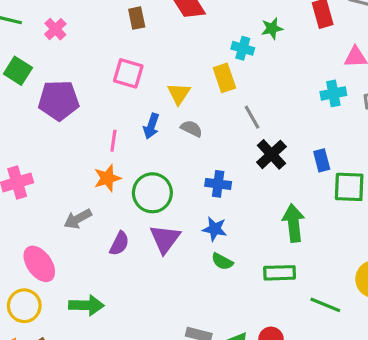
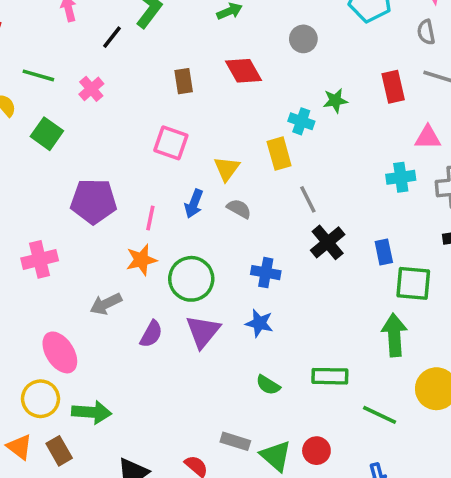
purple pentagon: (59, 100) -> (94, 201), moved
green arrow: (294, 223) -> (394, 335), moved
green semicircle: (222, 261) -> (268, 385), moved
green arrow: (86, 305) -> (92, 412), moved

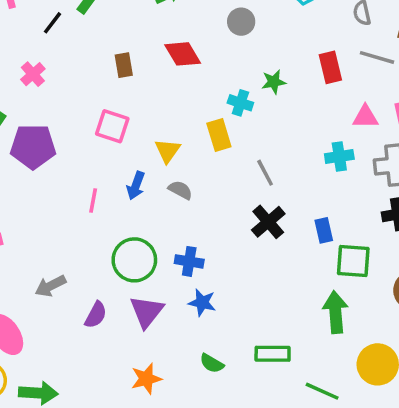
gray line: (308, 199) -> (265, 173), moved
purple pentagon: (94, 201) -> (33, 146), moved
orange star: (141, 260) -> (146, 379), moved
blue cross: (266, 273) -> (189, 261), moved

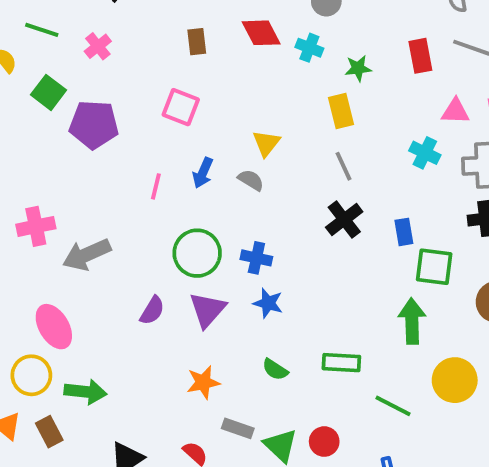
cyan cross: (240, 103) -> (309, 48), moved
yellow rectangle: (219, 135) -> (341, 111), moved
yellow triangle: (168, 151) -> (266, 143), moved
cyan cross: (339, 157) -> (425, 153), turned 32
gray arrow: (50, 286) -> (87, 255), moved, size x1.4

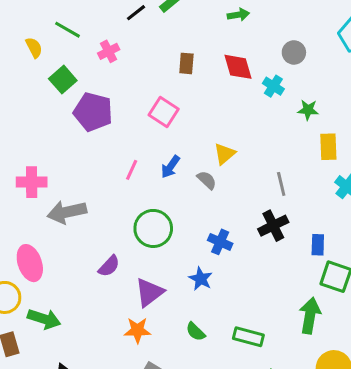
yellow rectangle: (341, 111) -> (328, 147), moved
blue cross: (256, 258) -> (220, 242), moved
purple triangle: (207, 310) -> (149, 292), moved

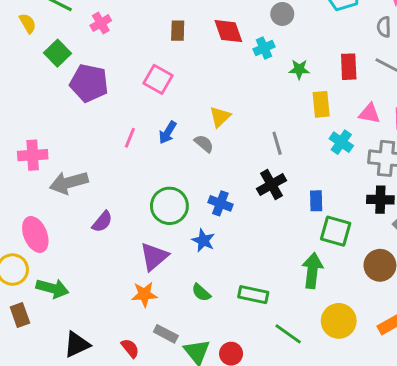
cyan cross: (273, 86) -> (264, 48), turned 36
green circle: (153, 228) -> (169, 206), moved
purple semicircle: (109, 266) -> (102, 222), moved

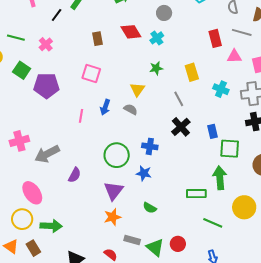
green star: (299, 69) -> (156, 68), moved
yellow rectangle: (321, 104) -> (192, 72), moved
pink triangle: (369, 114) -> (234, 56), moved
green rectangle: (253, 295) -> (196, 194), moved

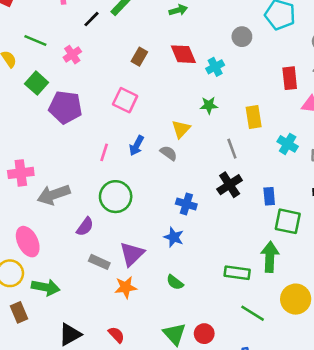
gray circle: (164, 13) -> (242, 37), moved
brown rectangle: (97, 39) -> (139, 57), turned 32
green circle: (117, 155) -> (116, 197), moved
gray rectangle: (132, 240) -> (99, 262), moved

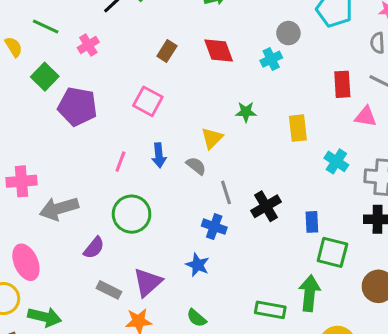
cyan cross: (215, 67) -> (271, 59), moved
blue arrow: (137, 146) -> (159, 155), turned -36
gray line: (232, 149) -> (226, 192), moved

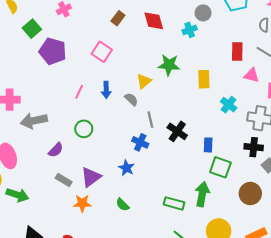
green star: (246, 112) -> (169, 65), size x1.5
black cross: (266, 206) -> (177, 131), turned -30
green circle: (132, 214) -> (84, 129), size x0.7

